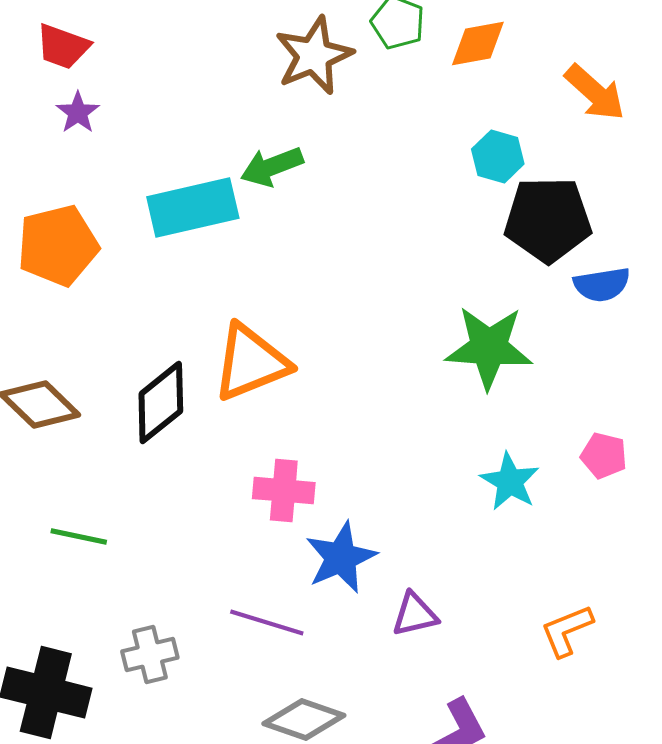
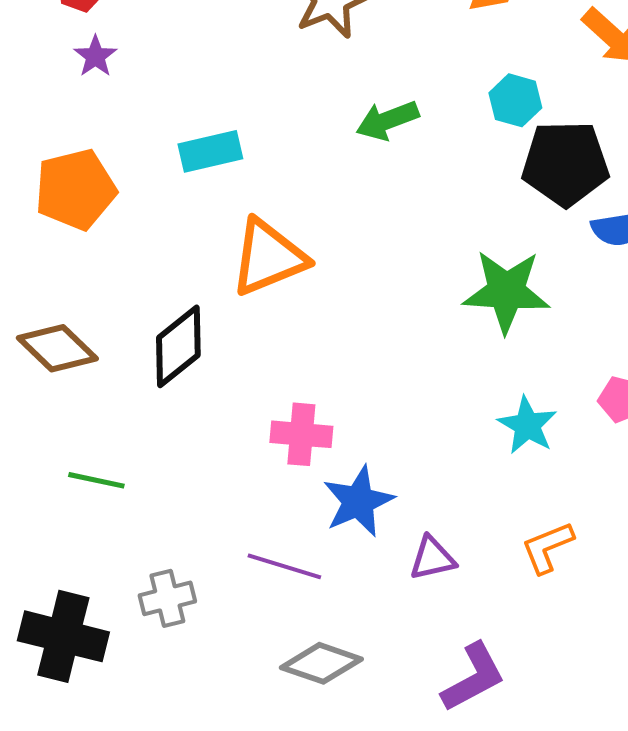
green arrow: (272, 167) -> (387, 120), moved
cyan rectangle: (193, 208) -> (210, 151), size x0.7
orange triangle: (251, 363) -> (268, 257), moved
orange L-shape: (567, 631) -> (547, 547), moved

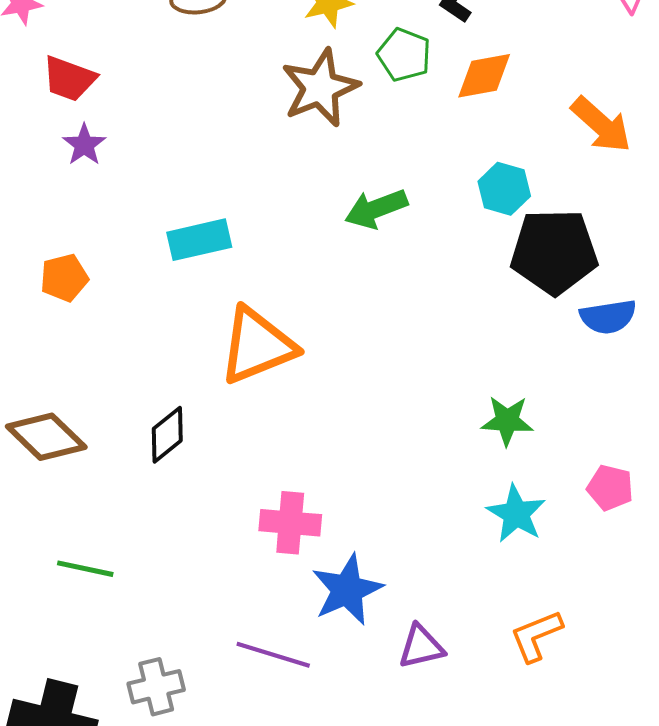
orange pentagon: (75, 189) -> (64, 278), size x0.6
green star: (506, 291) -> (507, 421), moved, size x0.6
black diamond: (178, 346) -> (167, 435), size x0.7

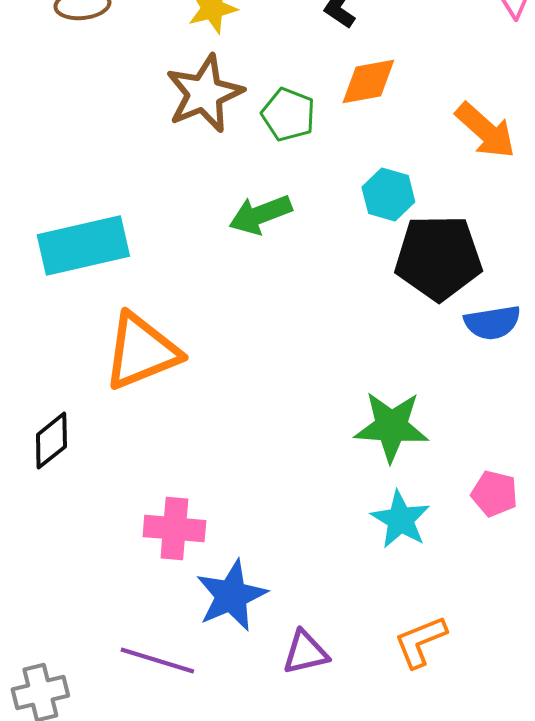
green pentagon: (404, 55) -> (288, 115), moved
cyan rectangle: (199, 240) -> (83, 246), size x1.4
green star: (507, 421) -> (391, 427), size x1.4

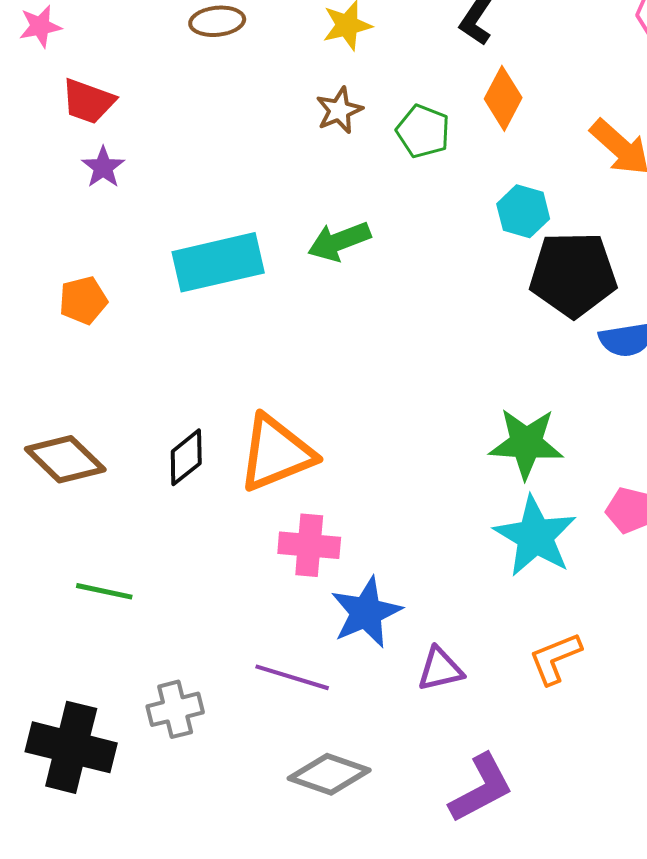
orange diamond: (368, 82) -> (503, 98), turned -52
brown star: (204, 94) -> (339, 110), size x0.6
green arrow: (260, 215) -> (339, 241), moved
orange triangle: (141, 352) -> (276, 453), moved
cyan star: (400, 520) -> (535, 536), size x1.4

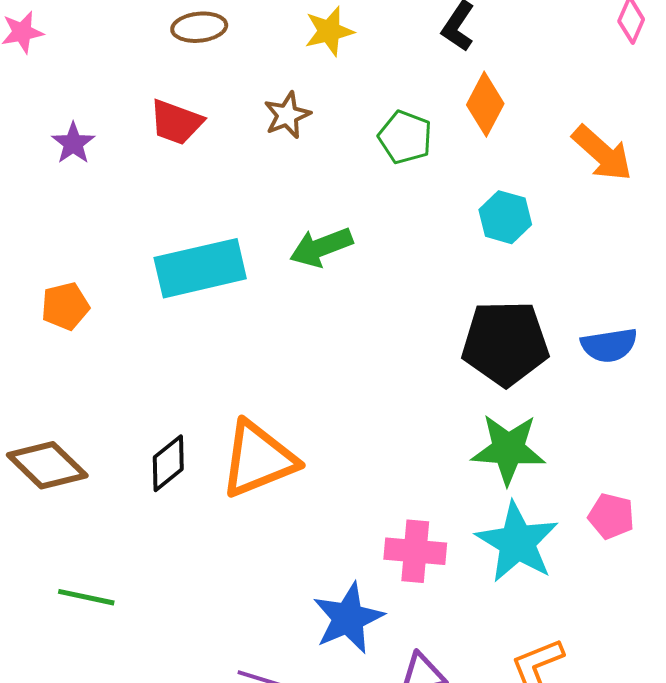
red trapezoid: (88, 101) -> (176, 122), moved
brown star: (339, 110) -> (287, 115), moved
purple star: (103, 167) -> (73, 143), moved
black pentagon: (573, 274) -> (505, 343), moved
pink cross: (309, 545) -> (415, 551), moved

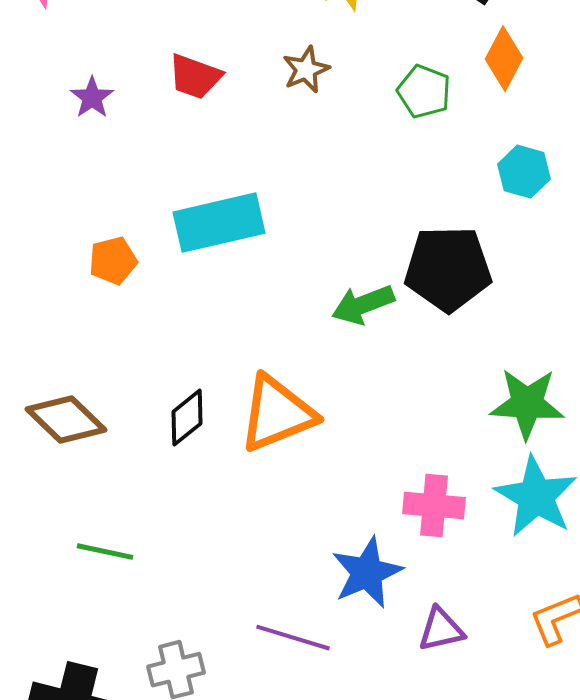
green arrow: (321, 247) -> (363, 305), moved
orange pentagon: (65, 306) -> (113, 261), moved
black pentagon: (505, 343) -> (448, 269), moved

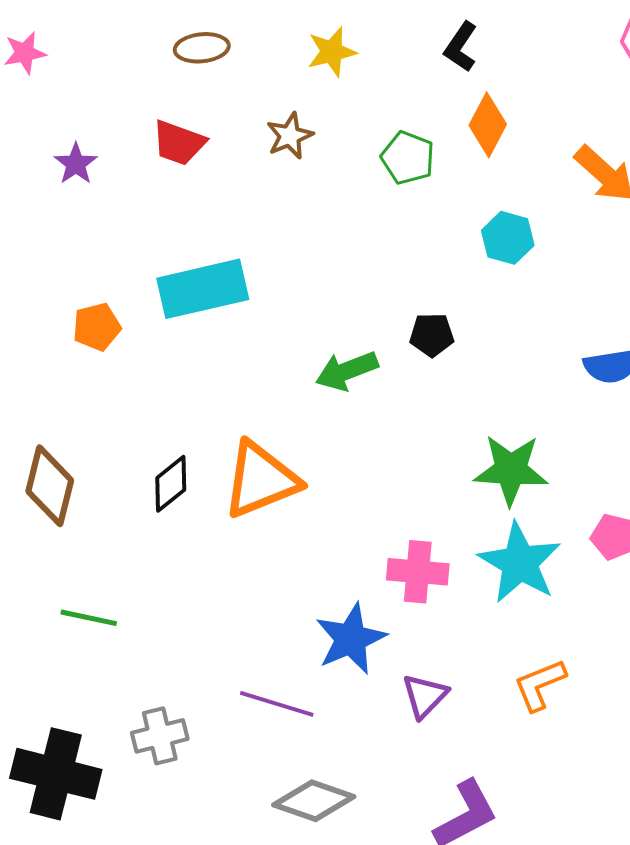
black pentagon: (448, 269) -> (432, 335), size x0.5
brown diamond: (66, 420) -> (50, 486), turned 60
purple triangle: (441, 630) -> (425, 696), turned -33

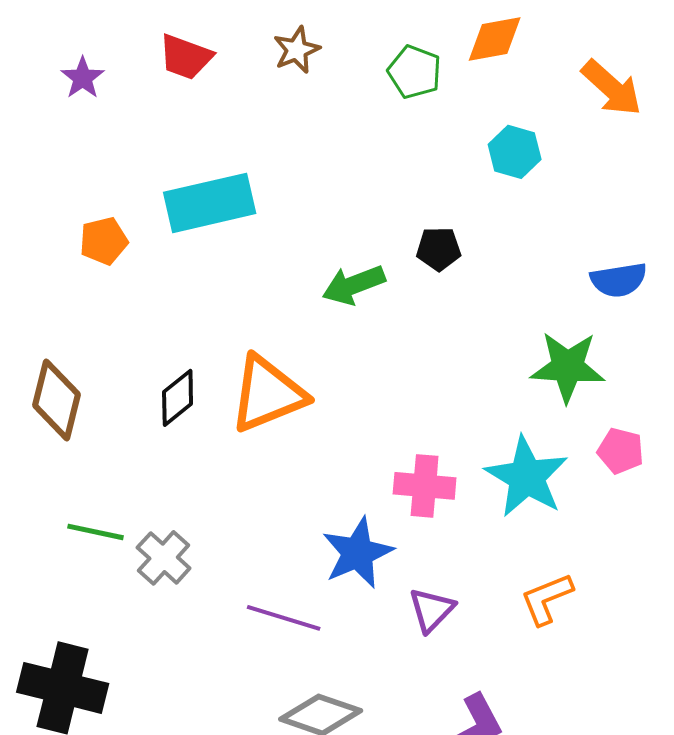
orange diamond: (488, 125) -> (495, 39), turned 52
green star: (511, 470) -> (568, 367), moved
gray cross: (160, 736) -> (164, 558), moved, turned -34

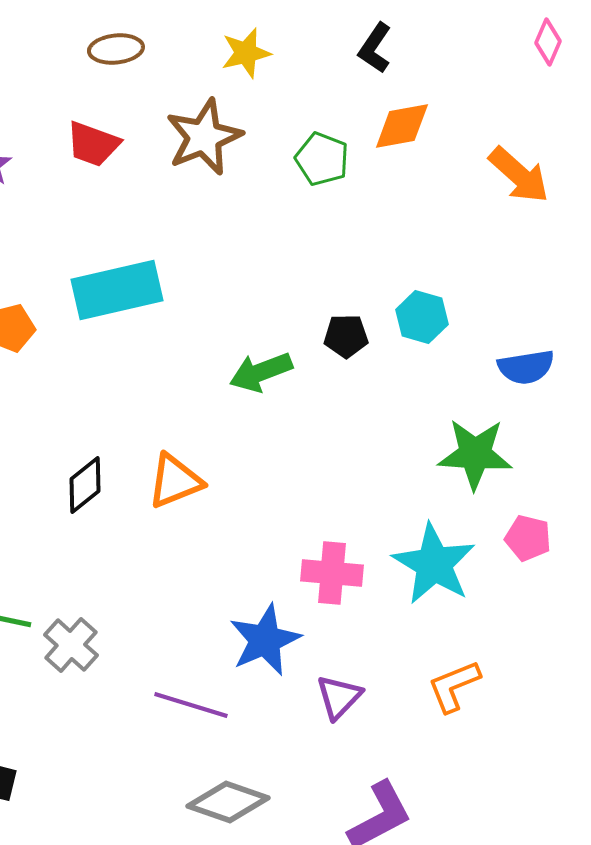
brown star: (297, 50) -> (204, 137), size x1.6
cyan hexagon: (515, 152) -> (422, 317), moved
orange triangle: (268, 394) -> (175, 481), size x0.7

